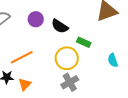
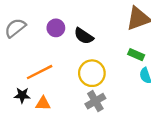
green rectangle: (84, 42) -> (136, 55), moved
orange triangle: (25, 84) -> (43, 103), turned 48

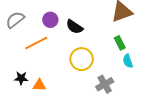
green rectangle: (136, 55) -> (120, 43), turned 40
orange line: (40, 72) -> (36, 43), moved
gray cross: (95, 101) -> (105, 84), moved

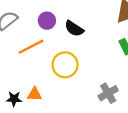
yellow circle: (82, 59) -> (65, 65), moved
black star: (21, 78) -> (14, 99), moved

